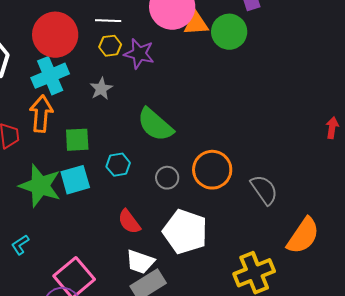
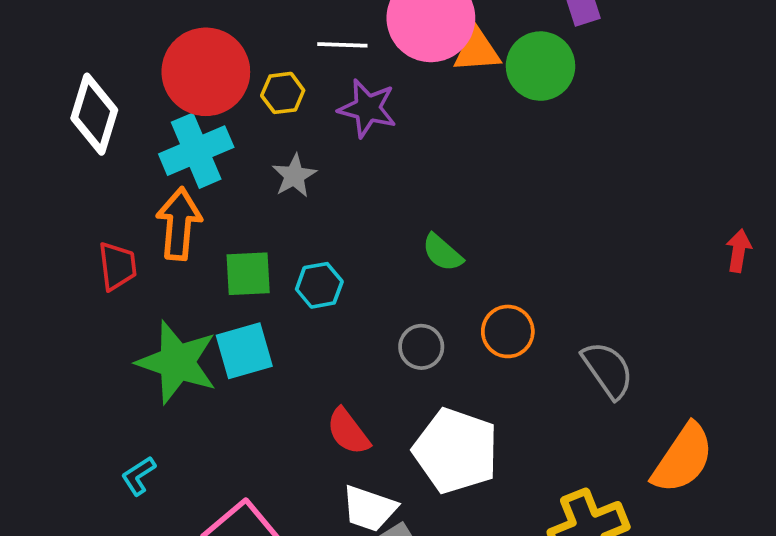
white line: (108, 21) -> (342, 45), moved
yellow hexagon: (110, 46) -> (283, 93), moved
green semicircle: (155, 125) -> (442, 253), moved, size x0.6
cyan hexagon: (118, 165) -> (319, 285), moved
orange circle: (212, 170) -> (508, 331), size x0.7

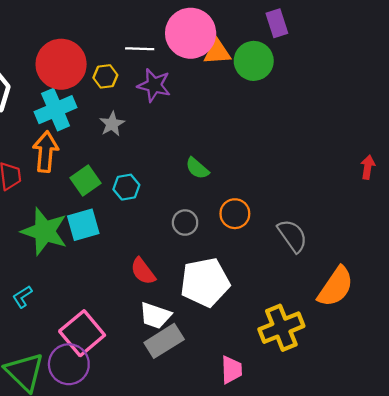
green square: (248, 274) -> (85, 180), turned -32
white pentagon: (456, 451) -> (205, 282), turned -30

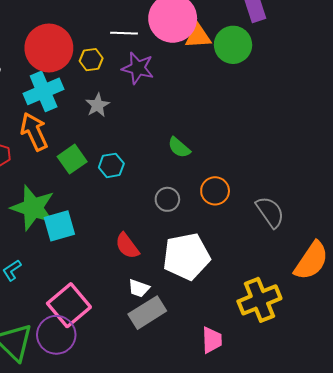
orange arrow: (46, 152) -> (34, 132), turned -30
cyan square: (83, 225) -> (59, 226), moved
white trapezoid: (155, 315) -> (139, 288), size x0.7

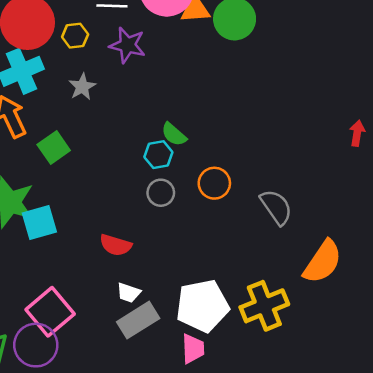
cyan hexagon: (111, 165) -> (158, 155), moved
red semicircle: (127, 246) -> (116, 245), turned -36
white pentagon: (186, 256) -> (202, 306), moved
pink trapezoid: (212, 340) -> (193, 349), moved

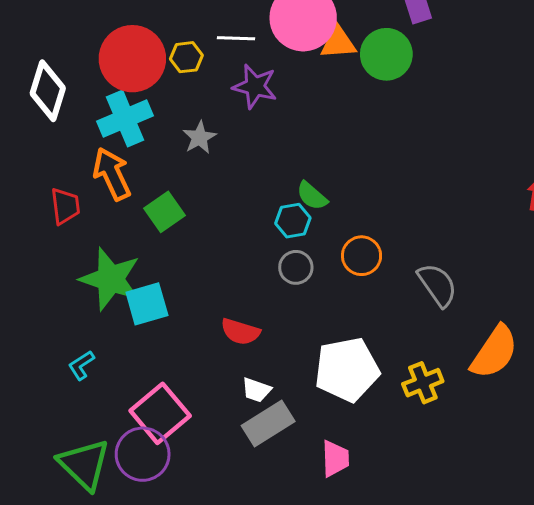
yellow hexagon: (75, 36) -> (186, 57), moved
white pentagon: (202, 306) -> (347, 370), moved
yellow cross: (264, 306) -> (423, 383), moved, size x0.7

